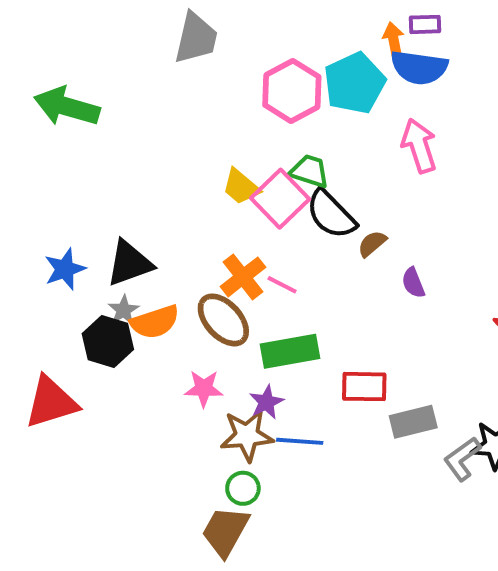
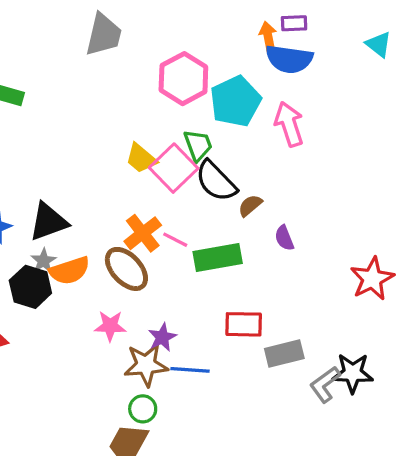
cyan pentagon: (355, 83) -> (235, 101), moved
green trapezoid: (309, 171) -> (198, 145), turned 52
green rectangle: (290, 351) -> (218, 258), moved

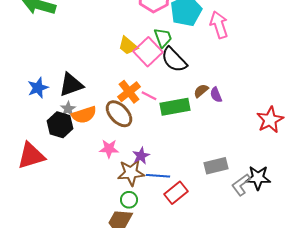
brown semicircle: (250, 205) -> (201, 91), moved
red rectangle: (244, 324) -> (176, 193), moved, turned -40

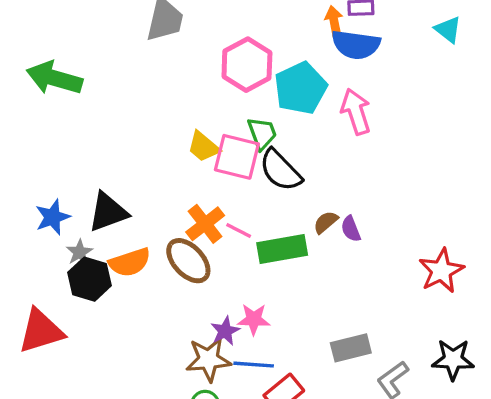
pink square: (148, 52) -> (237, 157), turned -32
gray star: (68, 109) -> (79, 252), moved
pink star: (109, 149) -> (254, 319), moved
black star: (258, 178) -> (453, 360), moved

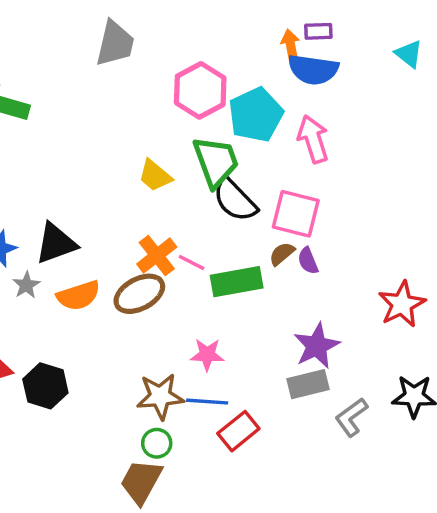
green trapezoid: (262, 133) -> (216, 162), size x1.5
pink square: (237, 157) -> (296, 214), moved
brown ellipse: (188, 261) -> (139, 294), turned -75
black hexagon: (89, 279) -> (45, 386), moved
purple star: (225, 331) -> (317, 346), moved, size x1.5

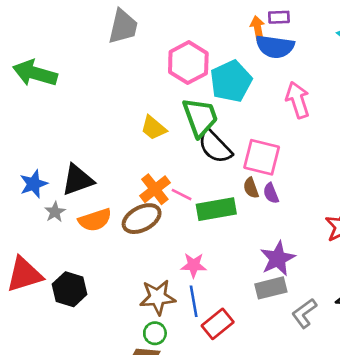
pink arrow: (313, 139) -> (298, 100), moved
brown semicircle: (282, 254) -> (251, 188), turned -70
blue line: (207, 402) -> (194, 301), turned 76

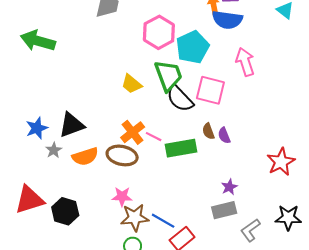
pink square: (262, 157) -> (210, 90), moved
brown ellipse: (142, 219) -> (122, 155), turned 40
purple star: (278, 259) -> (229, 187), size x0.6
pink star: (194, 265) -> (122, 197), moved
blue line: (194, 301) -> (163, 221), turned -50

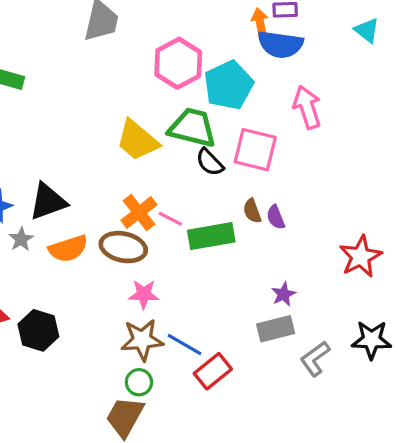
green trapezoid: (168, 75) -> (192, 128), turned -56
yellow trapezoid: (132, 84) -> (137, 140), size x1.4
black semicircle: (180, 99) -> (210, 162), size x0.7
pink star: (122, 197) -> (144, 294), moved

